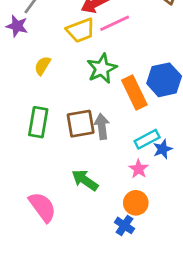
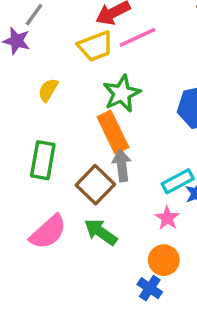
orange rectangle: (134, 93) -> (113, 132), moved
brown square: (81, 124) -> (95, 185), moved, turned -36
pink semicircle: (42, 207) -> (48, 232), moved, turned 84

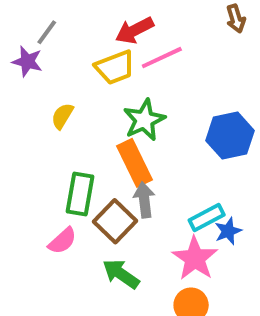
green rectangle: (43, 160) -> (80, 194), moved
pink star: (167, 218) -> (195, 258), size x1.6
pink semicircle: (48, 232) -> (62, 241), moved, size x0.7

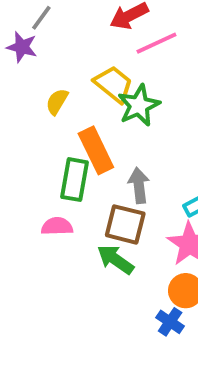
yellow trapezoid: (115, 67) -> (114, 84), moved, turned -120
orange rectangle: (135, 163) -> (96, 150), moved
brown square: (115, 221) -> (125, 224), moved, turned -30
pink semicircle: (62, 241) -> (57, 226), turned -140

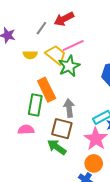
gray line: (41, 18) -> (41, 28), moved
pink line: (156, 43) -> (73, 46), moved
yellow semicircle: (57, 102) -> (30, 55), moved, turned -120

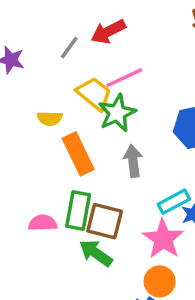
yellow semicircle: (30, 55) -> (50, 118), moved
green rectangle: (35, 105) -> (78, 211), moved
gray arrow: (69, 108) -> (133, 161), moved

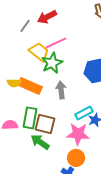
yellow semicircle: (50, 118) -> (14, 83), moved
orange rectangle: (78, 154) -> (30, 86), turned -40
pink star: (163, 239) -> (78, 134), turned -30

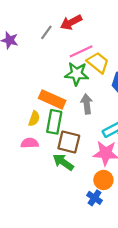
yellow trapezoid: (39, 52) -> (98, 63), moved
green star: (52, 63) -> (77, 74), turned 30
yellow semicircle: (14, 83) -> (34, 118), moved, turned -72
green rectangle: (30, 118) -> (54, 122), moved

